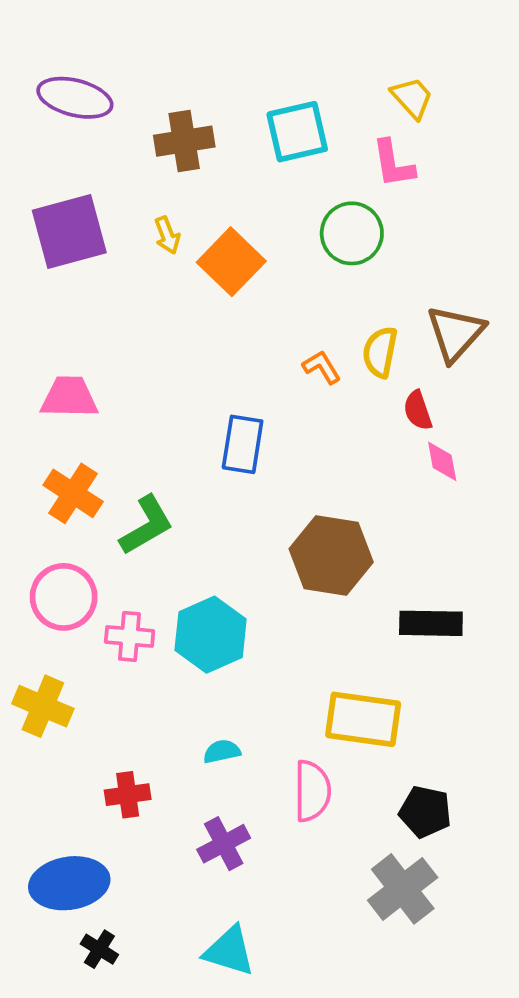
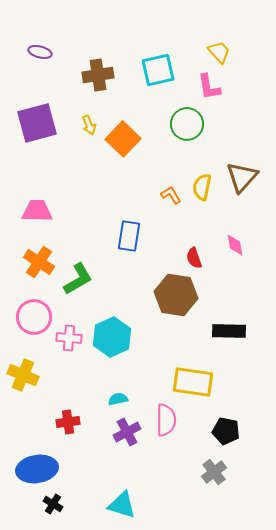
purple ellipse: (75, 98) -> (40, 52), size x0.6
red semicircle: (418, 410) -> (194, 258), moved
purple cross: (224, 844) -> (127, 432), moved
gray cross: (403, 889) -> (214, 472), size x0.7

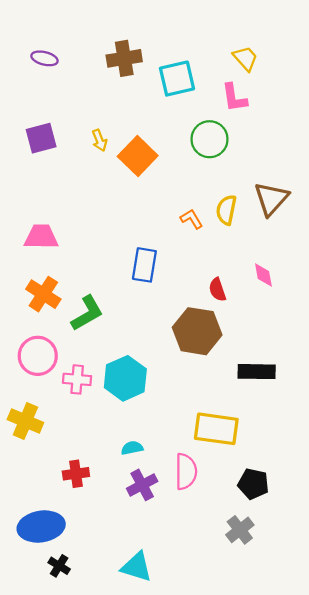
brown cross: (98, 75) -> (124, 58), moved
purple square: (37, 123) -> (41, 138), size x0.7

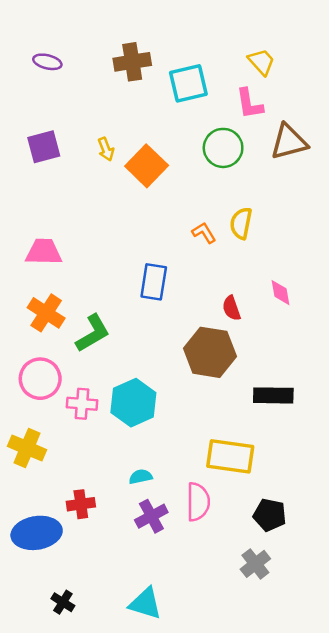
brown triangle: (271, 199) -> (289, 142), moved, turned 33
blue ellipse: (41, 526) -> (37, 533), moved

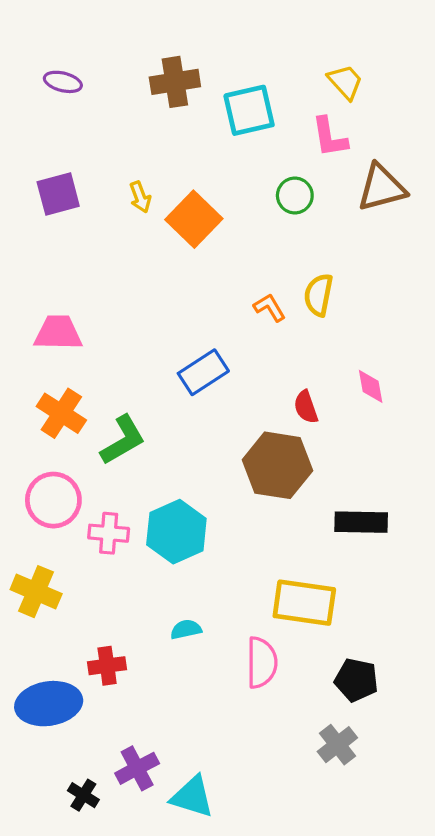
green circle: (223, 148) -> (295, 196), size x0.7
blue rectangle: (154, 282) -> (203, 372), turned 48
purple cross: (151, 516) -> (137, 768), moved

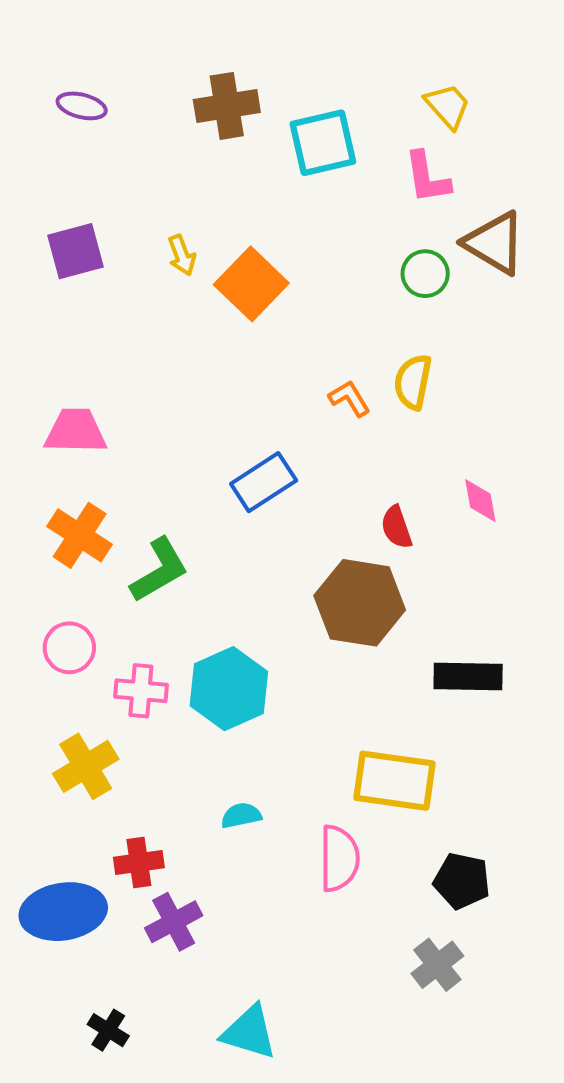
brown triangle: (382, 188) -> (495, 243), turned 46
green circle: (295, 196) -> (425, 274), moved
pink circle: (53, 500) -> (69, 648), size x0.7
yellow cross: (36, 592) -> (86, 766), moved, turned 36
purple cross: (137, 768) -> (174, 922), moved

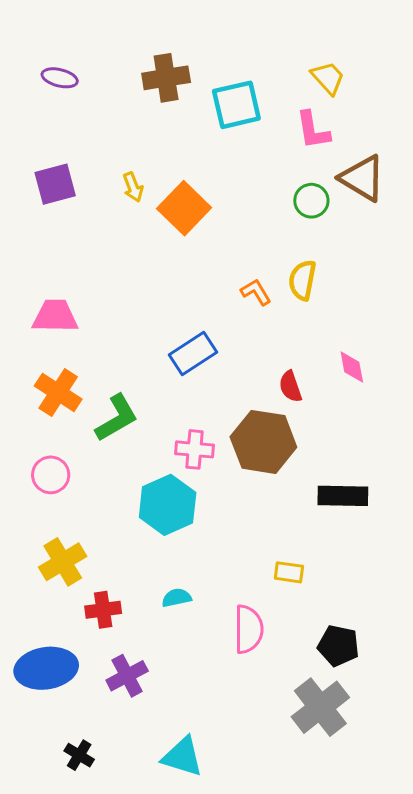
pink cross: (141, 691) -> (195, 449), moved
yellow rectangle: (394, 781) -> (289, 572), size x0.5
red cross: (139, 862) -> (103, 610), moved
gray cross: (437, 965) -> (320, 707), size x1.5

